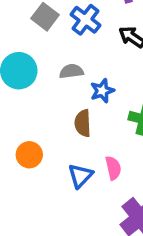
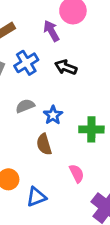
blue cross: (86, 20) -> (26, 63), turned 35
blue triangle: (80, 176) -> (36, 197), moved, turned 40

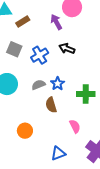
blue cross: (26, 63) -> (40, 55), moved
gray semicircle: (25, 106) -> (38, 85), moved
blue triangle: (36, 197) -> (58, 153), moved

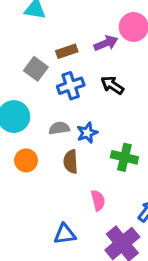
brown rectangle: (23, 22) -> (67, 51), moved
purple arrow: (56, 22) -> (106, 43), turned 84
orange circle: (25, 131) -> (26, 160), moved

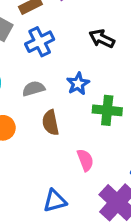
black arrow: (112, 85) -> (102, 39), moved
blue star: (87, 133) -> (78, 84), moved

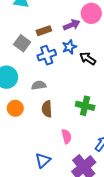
blue star: (78, 84) -> (69, 47), moved
blue triangle: (55, 201) -> (43, 160), turned -35

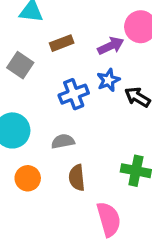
brown rectangle: (44, 31) -> (62, 43), moved
gray square: (22, 43) -> (20, 65), moved
pink semicircle: (66, 136) -> (109, 219), size x1.5

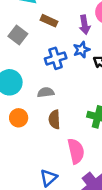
brown rectangle: (62, 43) -> (49, 21), turned 42
purple arrow: (111, 46) -> (85, 25), turned 102

